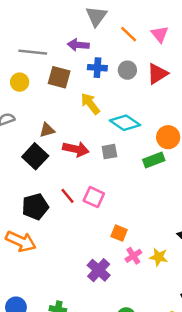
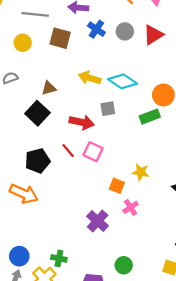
blue cross: (97, 68) -> (96, 29), turned 30
yellow arrow: (90, 104) -> (90, 78), moved, turned -35
red arrow: (76, 149) -> (82, 122), moved
yellow star: (159, 257) -> (141, 172), moved

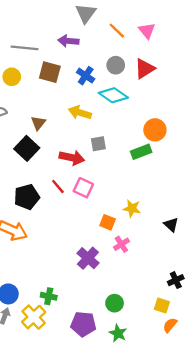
blue cross: (96, 29) -> (86, 76), moved
cyan diamond: (123, 81) -> (113, 95), moved
brown triangle: (49, 88) -> (38, 123), turned -35

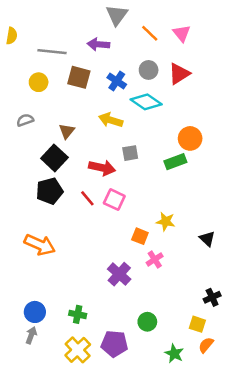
black pentagon: (27, 197) -> (50, 191), moved
yellow cross: (34, 317) -> (78, 350), moved
green star: (118, 333) -> (174, 354), moved

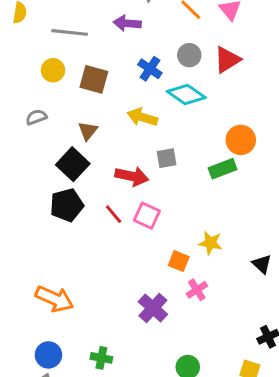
brown square: (79, 77) -> (94, 79), moved
orange arrow: (40, 245) -> (55, 299), moved

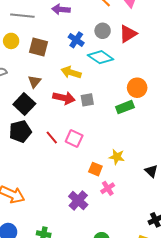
red arrow: (132, 176) -> (64, 98), moved

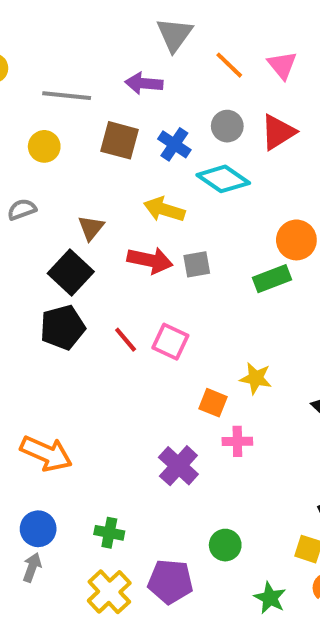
brown square: (39, 47) -> (119, 140), moved
pink cross: (108, 188) -> (237, 441), turned 32

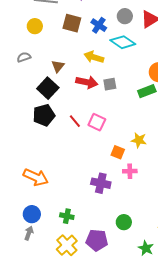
purple cross: (178, 466) -> (101, 183), turned -30

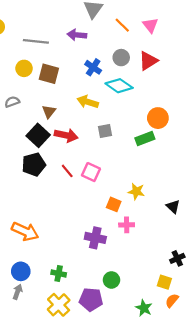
brown square: (72, 23) -> (49, 74), moved
red arrow: (87, 82) -> (66, 135), moved
green circle: (124, 222) -> (111, 280), moved

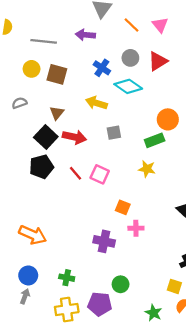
yellow star: (136, 191) -> (147, 169), moved
yellow cross: (59, 305) -> (67, 310), turned 35

